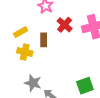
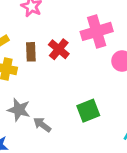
red cross: (65, 25) -> (59, 49), moved

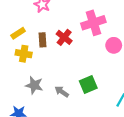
gray arrow: (42, 125) -> (62, 92), moved

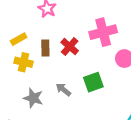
green square: (88, 85) -> (93, 82), moved
gray arrow: (62, 92) -> (63, 90), moved

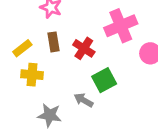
brown rectangle: (45, 48) -> (53, 42), moved
green square: (93, 82) -> (104, 80), moved

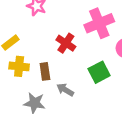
brown rectangle: (53, 42) -> (45, 71), moved
green square: (104, 80) -> (99, 72), moved

